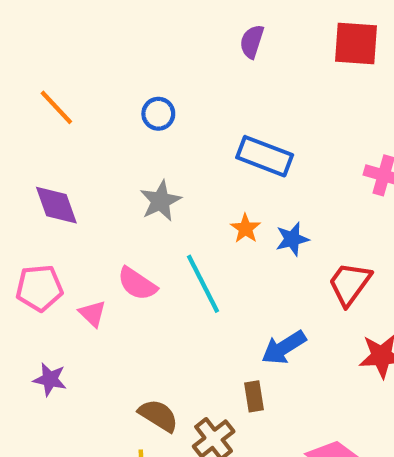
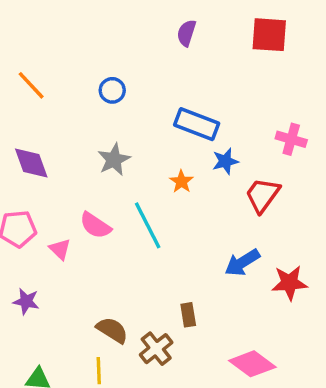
blue star: (292, 239) -> (225, 161), moved
red trapezoid: (350, 284) -> (262, 195), moved
blue arrow: (284, 347) -> (242, 263), moved

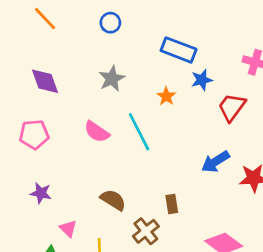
pink triangle: (60, 249) -> (68, 229), moved
brown semicircle: (112, 330) -> (113, 200), moved

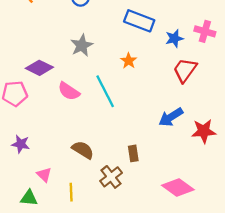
blue star: (202, 80) -> (174, 38), moved
purple diamond: (45, 81) -> (39, 68), moved, turned -44

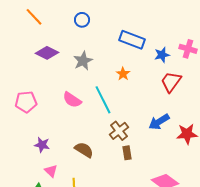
purple diamond: (39, 68) -> (47, 53), moved
purple star: (21, 144) -> (42, 145), moved
brown cross: (111, 177) -> (119, 131), moved

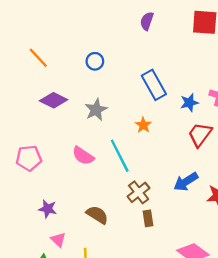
blue rectangle: (132, 40) -> (154, 85), turned 40

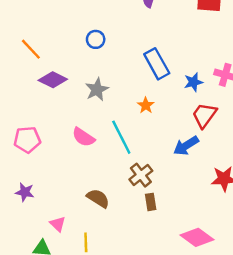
orange line: (38, 58) -> (31, 49), moved
blue arrow: (186, 182) -> (186, 146), moved
purple star: (48, 209) -> (25, 192), moved

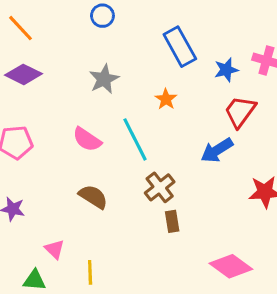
purple diamond: (53, 80) -> (24, 74), moved
brown semicircle: (98, 198) -> (93, 197), moved

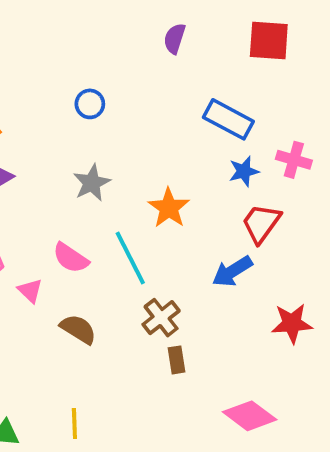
blue rectangle: (180, 47) -> (228, 119), moved, turned -33
orange star: (166, 99) -> (169, 208), size x1.5
pink triangle: (55, 249) -> (30, 291), moved

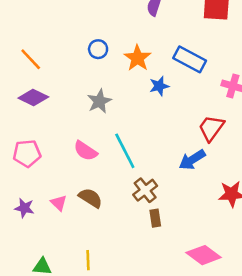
blue star: (244, 171) -> (159, 86), moved
orange star: (169, 208) -> (137, 58), moved
pink triangle: (30, 291) -> (59, 203), moved

